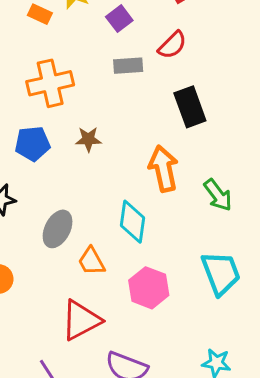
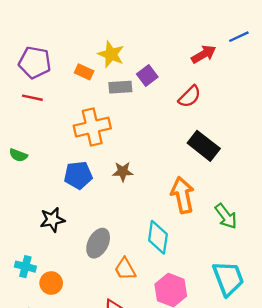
gray rectangle: (128, 66) -> (120, 87), moved
black rectangle: (190, 107) -> (204, 146), turned -32

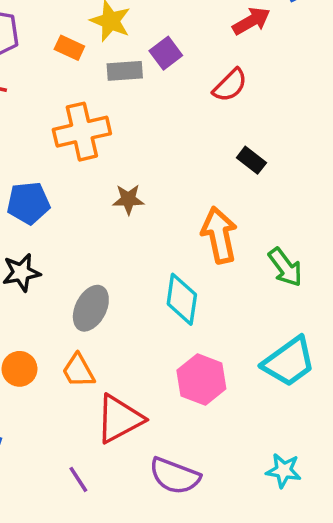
black rectangle: (204, 146) -> (251, 160), size x0.6
blue pentagon: (78, 175) -> (28, 203), moved
orange trapezoid: (125, 269) -> (78, 371), moved
cyan trapezoid: (228, 278) -> (289, 362), turned 75

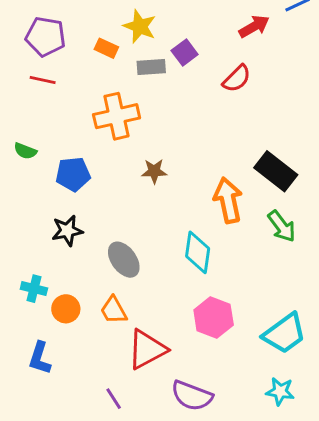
black rectangle: (251, 160) -> (276, 171), moved, size x1.8
gray ellipse: (91, 308) -> (124, 260), turned -63
cyan trapezoid: (289, 362) -> (285, 333), moved

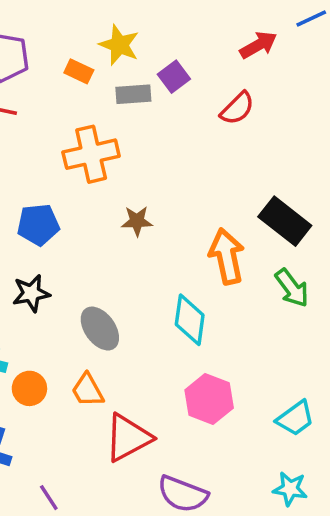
cyan trapezoid: (285, 333) -> (295, 418), size x0.7
purple line: (114, 399) -> (49, 498), moved

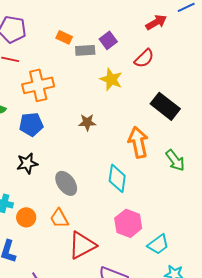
yellow star: (119, 45) -> (111, 79), moved
orange rectangle: (79, 71) -> (64, 37), moved
orange cross: (91, 154) -> (38, 85), moved
black rectangle: (285, 221) -> (165, 106), moved
cyan trapezoid: (295, 418) -> (158, 244), moved

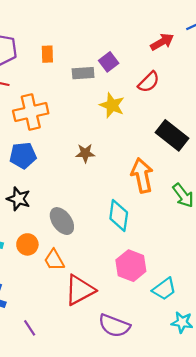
orange rectangle: (64, 37) -> (47, 54), moved, turned 63
black star: (27, 163) -> (19, 199), turned 30
orange circle: (26, 217) -> (27, 244), moved

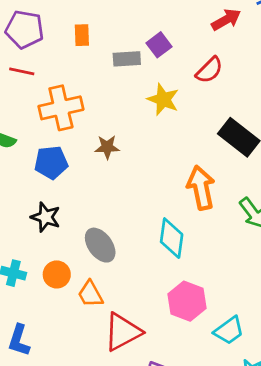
brown star: (85, 153) -> (107, 147), moved

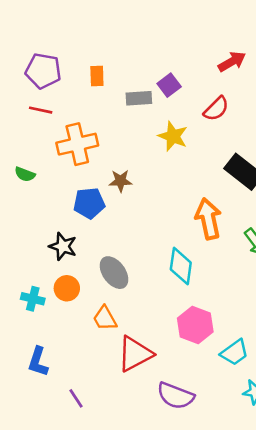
blue pentagon: (51, 162) -> (89, 203), moved
orange circle: (57, 274) -> (67, 288), moved

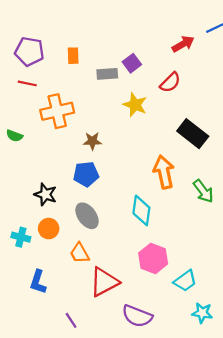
blue pentagon: (89, 203) -> (86, 174), moved
blue L-shape: (38, 362) -> (38, 282), moved
purple line: (76, 398) -> (71, 320), moved

